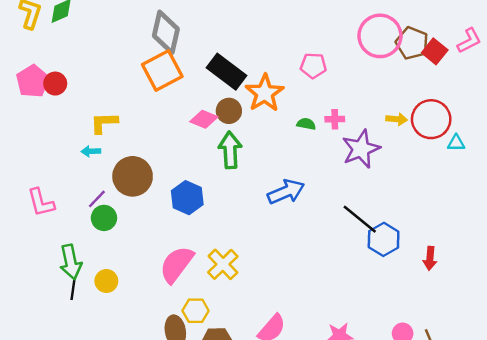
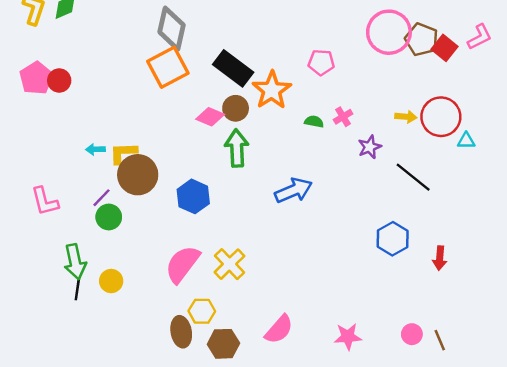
pink cross: (335, 119) -> (343, 117), turned -30
yellow L-shape: (104, 123) -> (123, 153), moved
purple star: (361, 149) -> (370, 147), size x0.6
black line: (360, 219) -> (413, 177), moved

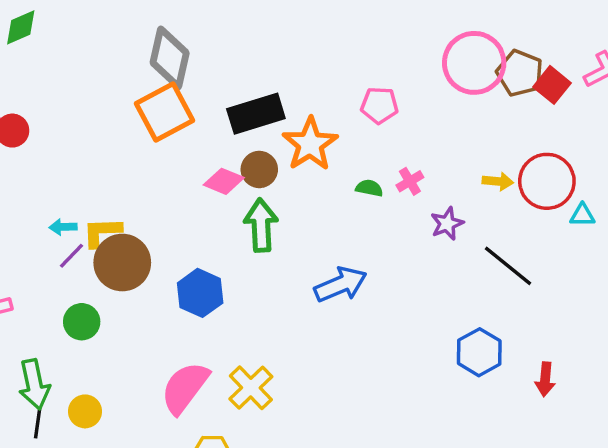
black rectangle: (233, 68) -> (256, 114), turned -54
purple line: (101, 198) -> (71, 256), moved

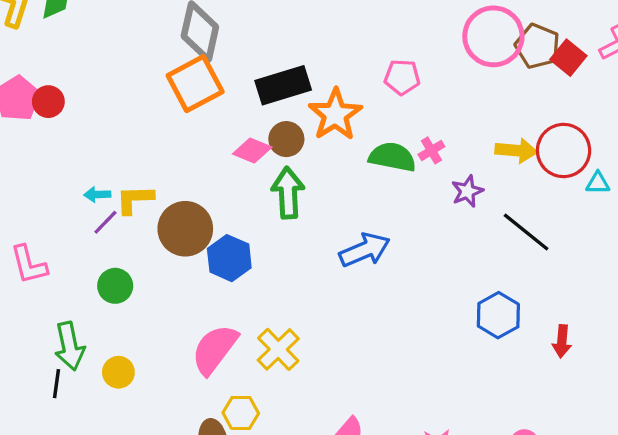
yellow arrow: (498, 181) -> (516, 150), size x1.4
green semicircle: (369, 188) -> (392, 157), size x1.8
brown circle: (122, 263) -> (185, 229), moved
black line: (38, 423) -> (56, 384), moved

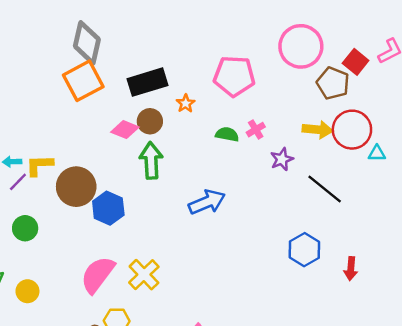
brown pentagon: (537, 46) -> (333, 83), moved
pink pentagon: (402, 77) -> (234, 76), size x1.6
orange star: (335, 115) -> (186, 103), size x0.5
green semicircle: (392, 157) -> (227, 134), size x0.7

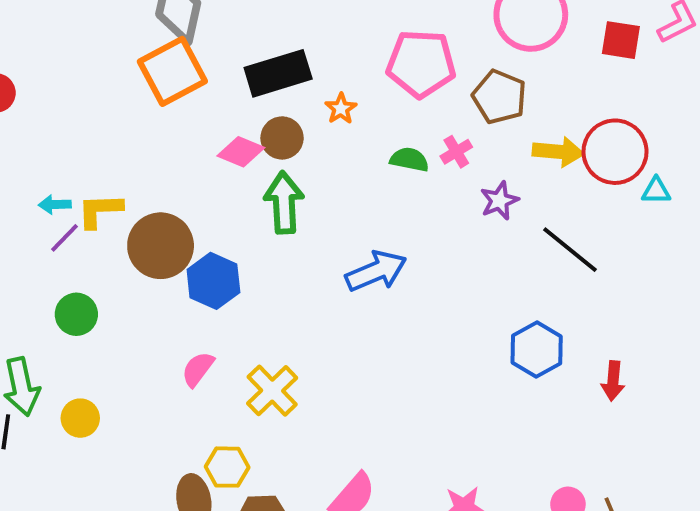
red square: (356, 62) -> (621, 40), turned -30
brown pentagon: (333, 83) -> (499, 97), moved
pink semicircle: (98, 275) -> (198, 369), moved, size x0.6

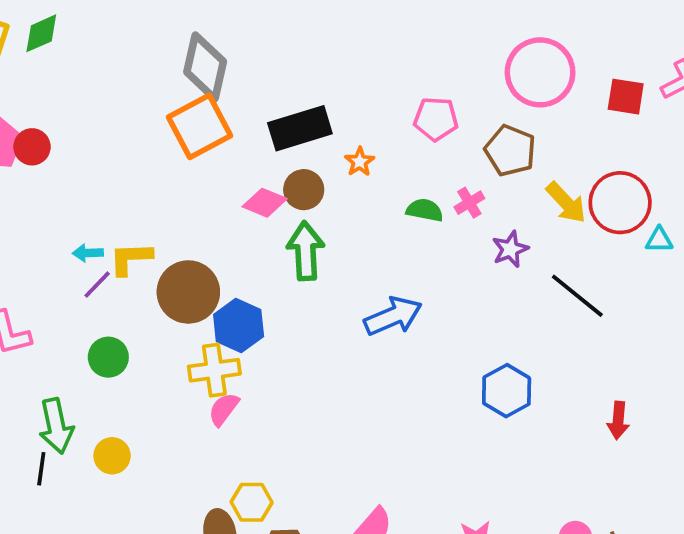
pink pentagon: (421, 64) -> (436, 119), size x0.7
yellow arrow: (558, 152) -> (566, 203), turned 42
blue hexagon: (537, 350) -> (507, 391), moved
yellow cross: (272, 391) -> (214, 370), moved, turned 36

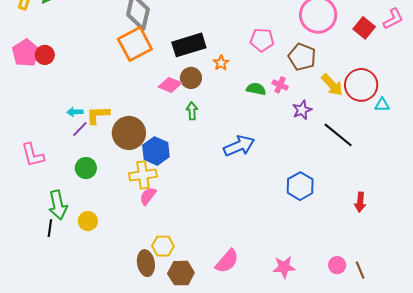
red square: (626, 97) -> (364, 28), turned 30
pink cross: (469, 203) -> (280, 85), turned -35
green arrow: (306, 251) -> (192, 111), size x0.6

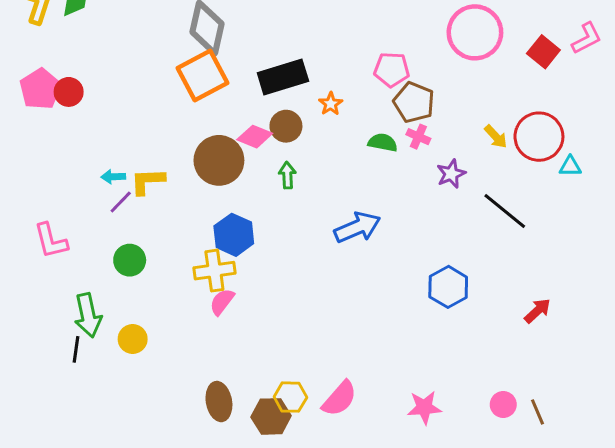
brown pentagon: (302, 57) -> (414, 102), moved
yellow arrow: (332, 85) -> (496, 137), size x0.7
brown circle: (129, 133) -> (219, 160), moved
red arrow: (360, 202) -> (537, 311), turned -138
yellow hexagon: (163, 246) -> (290, 397), moved

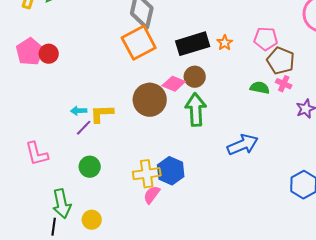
orange star: (331, 104) -> (225, 43), moved
green arrow: (287, 175) -> (196, 110), size x1.8
blue hexagon: (234, 235) -> (171, 171), moved

